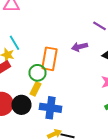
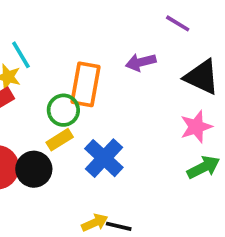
yellow rectangle: (36, 89) -> (60, 140), turned 32
blue cross: (50, 108) -> (104, 158), moved, turned 35

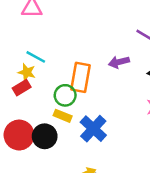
cyan line: (21, 55) -> (36, 57), turned -30
yellow rectangle: (60, 140) -> (63, 116), turned 54

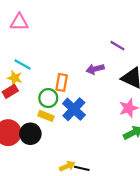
orange rectangle: (80, 77) -> (62, 82), size x0.7
blue cross: (93, 129) -> (74, 109), moved

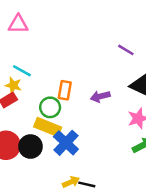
purple arrow: (95, 69) -> (100, 96), moved
blue cross: (74, 109) -> (66, 143), moved
yellow rectangle: (46, 116) -> (48, 127), size x1.5

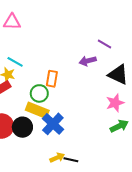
purple arrow: (100, 96) -> (88, 61), moved

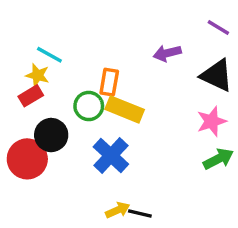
purple line: (105, 44) -> (218, 28), moved
yellow rectangle: (37, 110) -> (125, 109), moved
black circle: (22, 127) -> (51, 135), moved

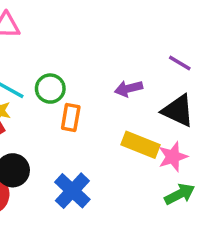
green circle: (89, 106) -> (50, 89), moved
yellow rectangle: (125, 109) -> (141, 145), moved

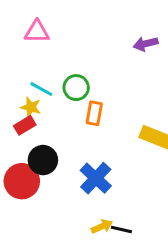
purple arrow: (129, 89) -> (146, 44), moved

